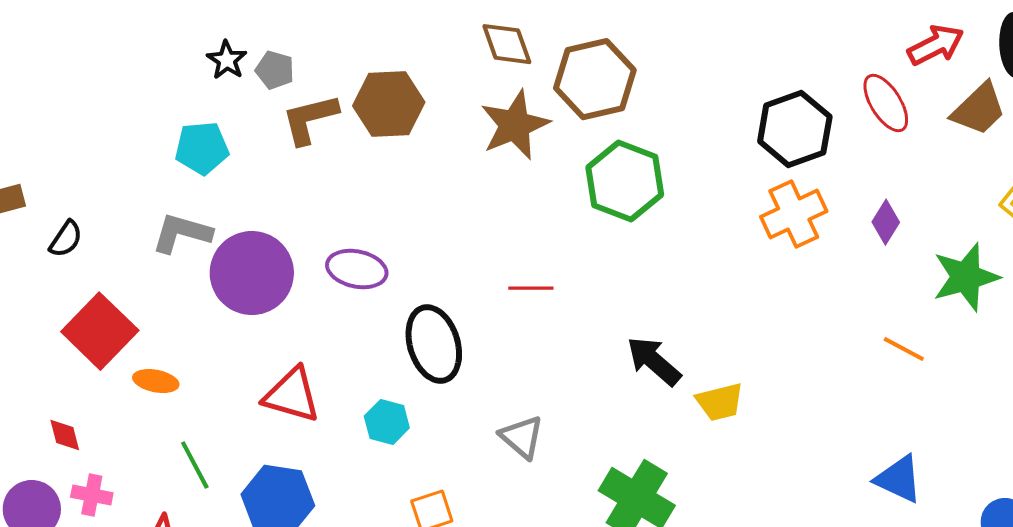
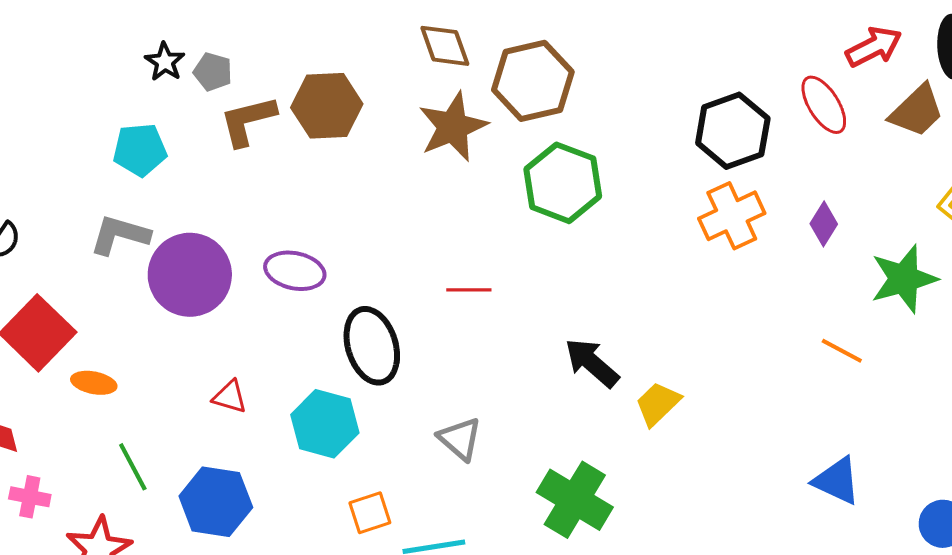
red triangle: (292, 395) -> (230, 397), size x0.6
yellow trapezoid: (720, 402) -> (658, 404), turned 150
cyan hexagon: (387, 422) -> (325, 424), size x1.5

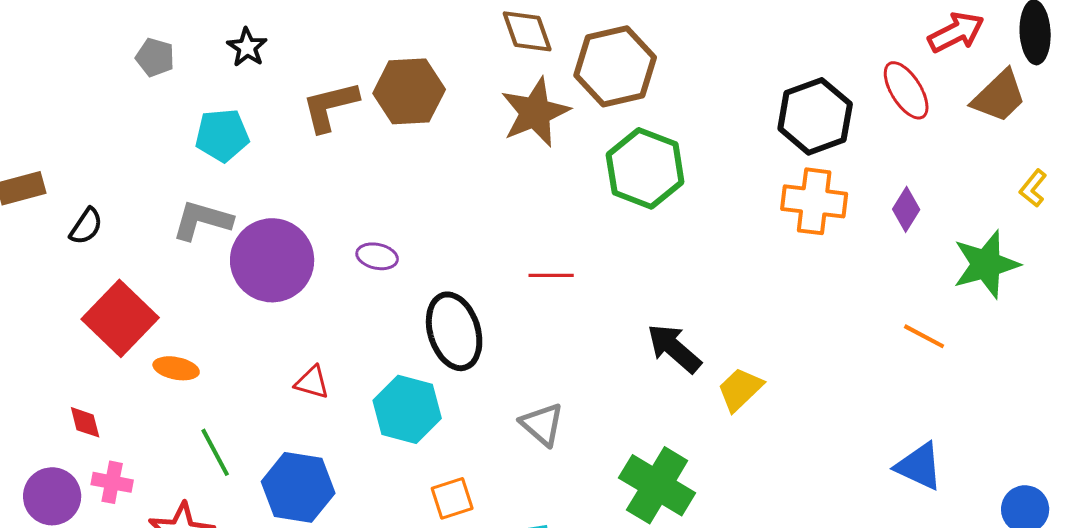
gray pentagon: (213, 72) -> (155, 57), moved
orange cross: (732, 216) -> (814, 201), turned 32
purple ellipse: (295, 271) -> (377, 256), size x0.7

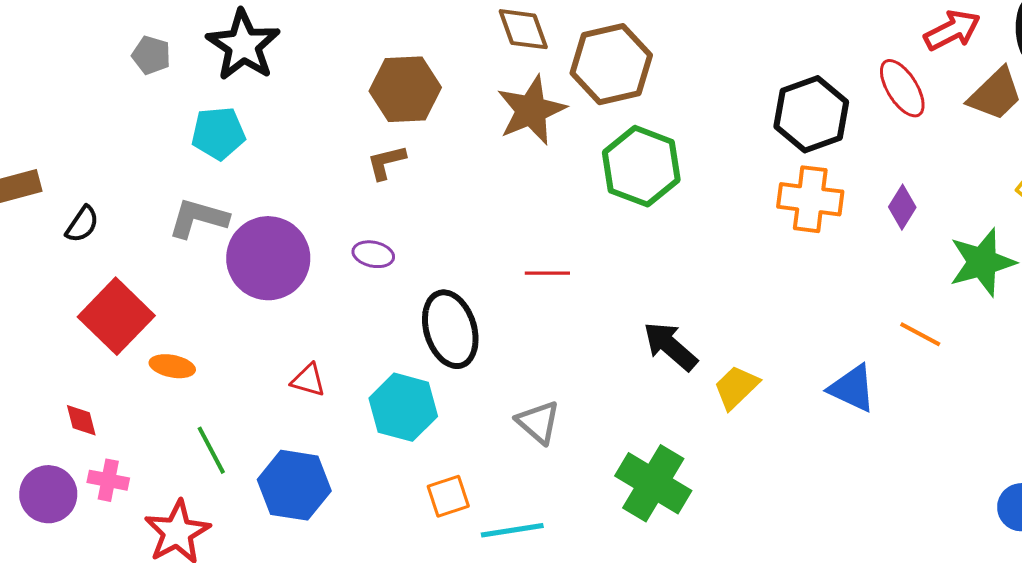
black star: (247, 47) -> (243, 45), size x1.8
brown L-shape: (330, 106) -> (386, 162), moved, size x0.7
blue triangle: (919, 466) -> (852, 388), moved

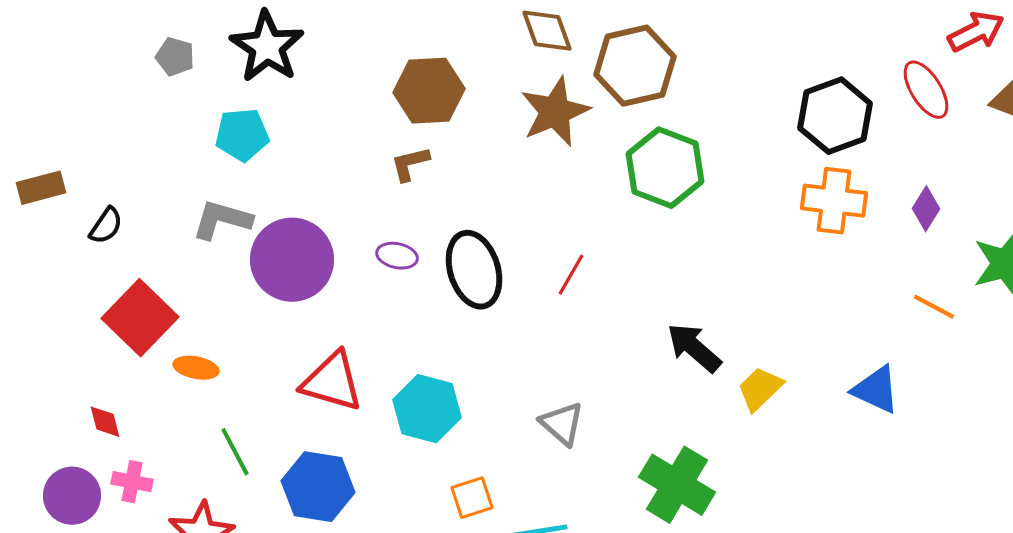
red line: (547, 273) -> (571, 275), turned -60
black ellipse: (450, 329) -> (474, 270), moved
orange line: (920, 334) -> (934, 307), moved
red triangle: (308, 380) -> (332, 382), size x1.8

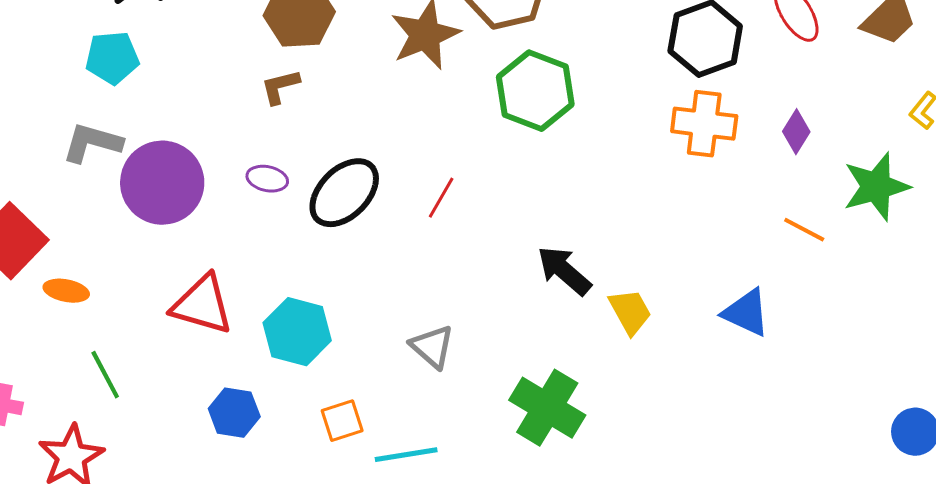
black ellipse: (474, 270) -> (344, 193), turned 62
yellow trapezoid: (760, 389) -> (630, 312), turned 105
blue hexagon: (318, 487) -> (234, 413), moved, size x0.7

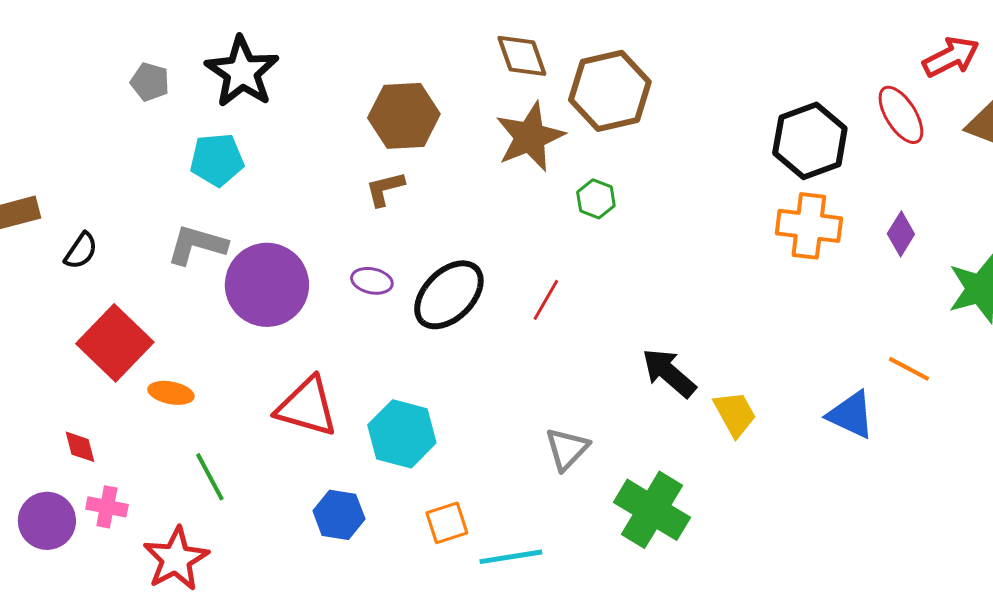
green hexagon: (535, 91) -> (596, 199), moved, size x0.5
orange line: (804, 230) -> (909, 369), moved
gray triangle: (432, 347) -> (567, 449), moved, turned 33

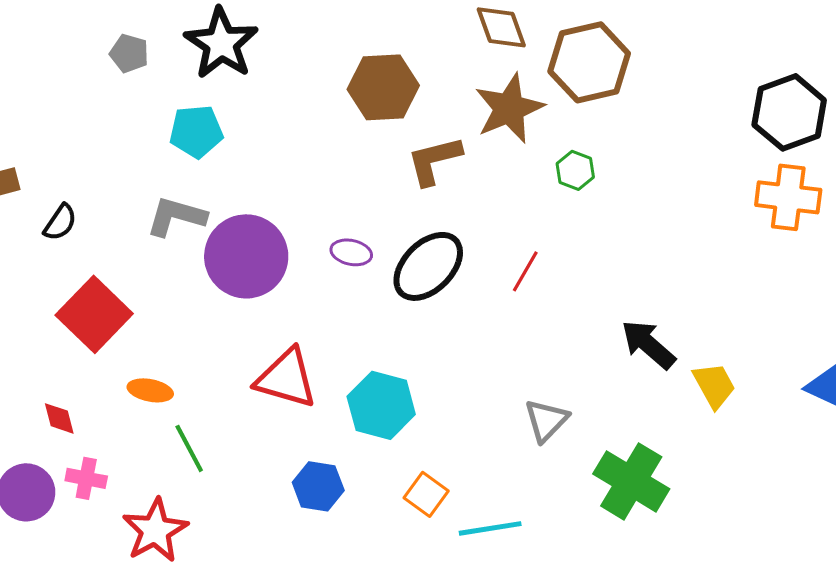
brown L-shape: (385, 189) -> (434, 160), moved, size x1.4
orange ellipse: (171, 393) -> (150, 390), moved
orange square: (447, 523) -> (426, 494), turned -36

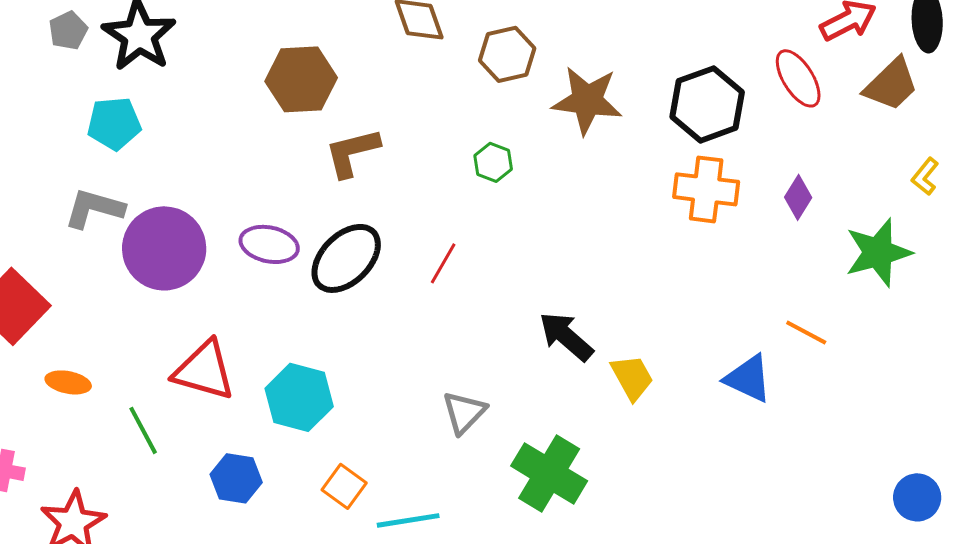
gray pentagon: (129, 53) -> (68, 30), moved, turned 30
brown hexagon: (589, 62) -> (507, 54), size x0.7
brown star: (509, 108) -> (587, 100), moved, turned 30
purple ellipse: (351, 252) -> (269, 244), size x1.4
green line: (189, 448) -> (143, 430), moved

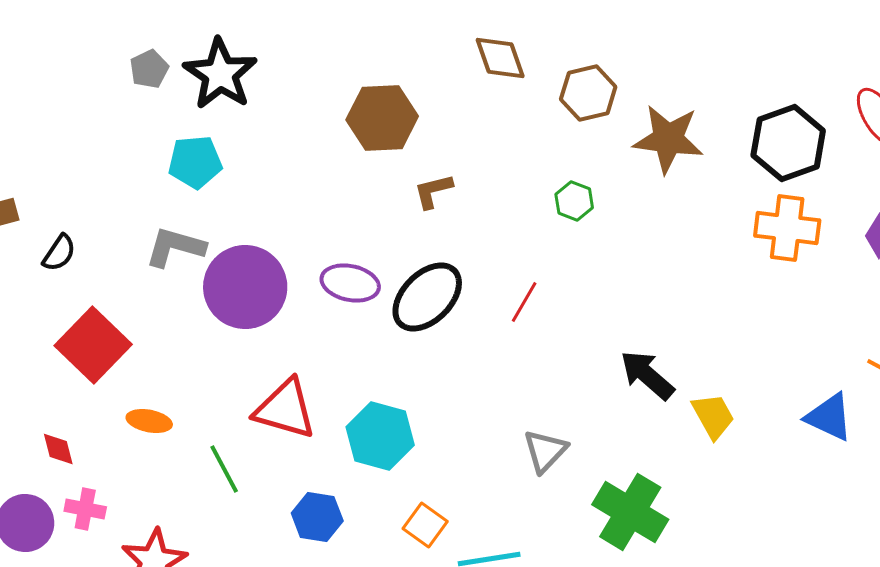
brown L-shape: (352, 152) -> (433, 191), size x0.7

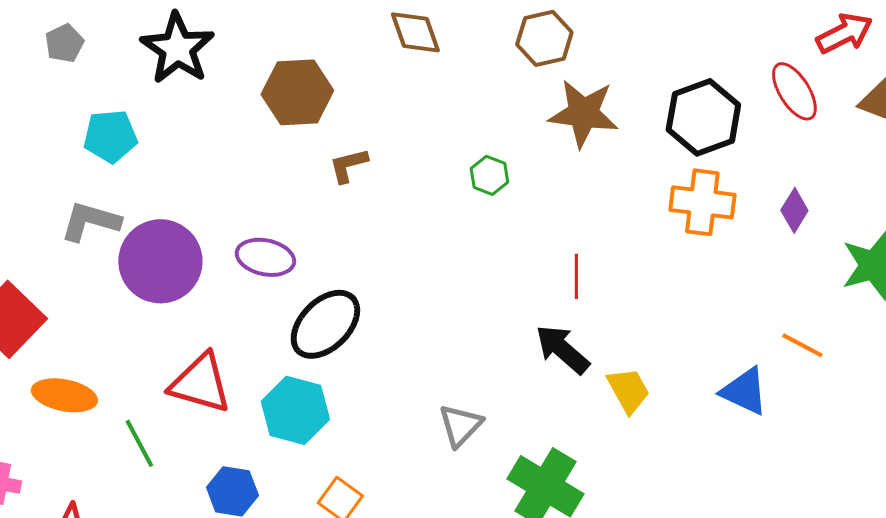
black star: (220, 74) -> (177, 48), moved
brown hexagon: (588, 93) -> (544, 38), moved
black ellipse: (427, 297) -> (325, 324), moved
red line: (524, 302) -> (576, 276), moved, turned -30
orange ellipse: (149, 421) -> (64, 395), size x1.4

